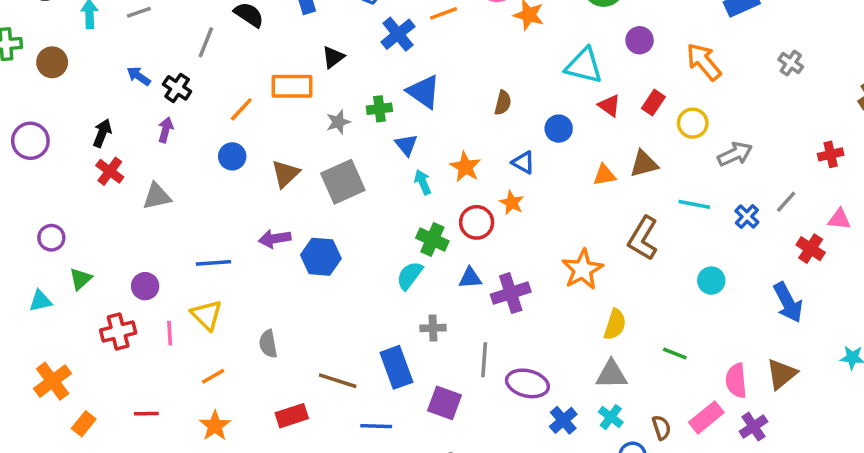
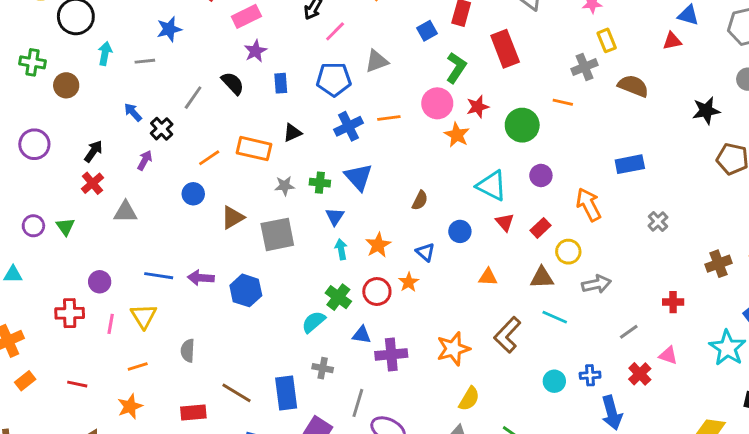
brown triangle: (644, 164) -> (542, 278), moved
blue cross: (747, 217) -> (590, 375), moved, turned 30
purple arrow: (275, 239) -> (201, 278), moved
green triangle: (81, 279) -> (65, 227), moved, turned -36

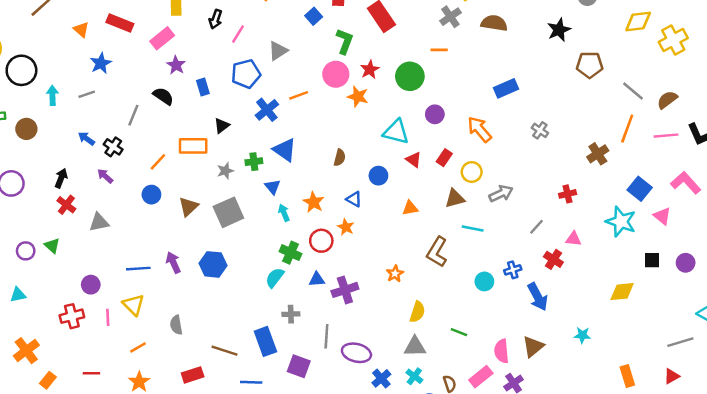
purple arrow: (145, 160) -> (105, 176), turned -63
purple arrow: (201, 278) -> (173, 262), turned 75
orange star: (453, 349) -> (395, 274), size x0.6

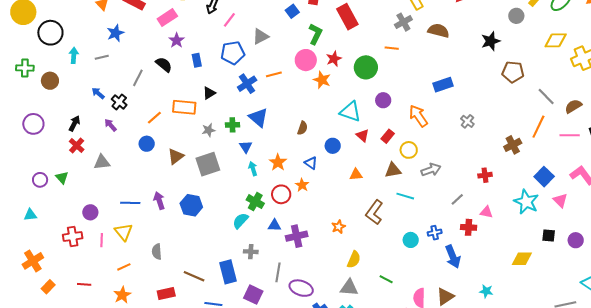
red cross: (553, 259) -> (469, 227), turned -35

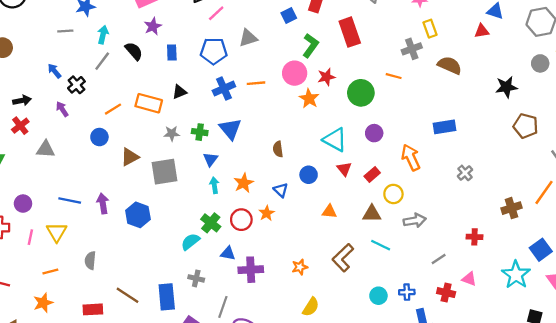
cyan arrow: (74, 55) -> (103, 35), moved
black arrow: (74, 123) -> (22, 100), turned 42
brown semicircle: (302, 128) -> (278, 149), turned 144

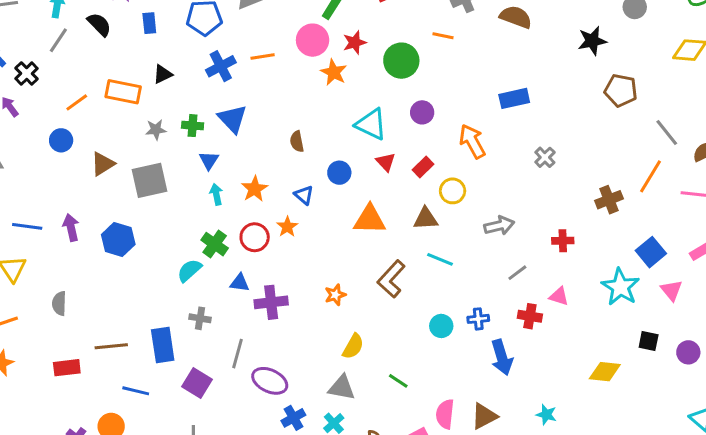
orange triangle: (329, 212) -> (370, 219), size x1.6
gray arrow: (415, 220) -> (499, 226), moved
brown line: (128, 295) -> (111, 346), turned -35

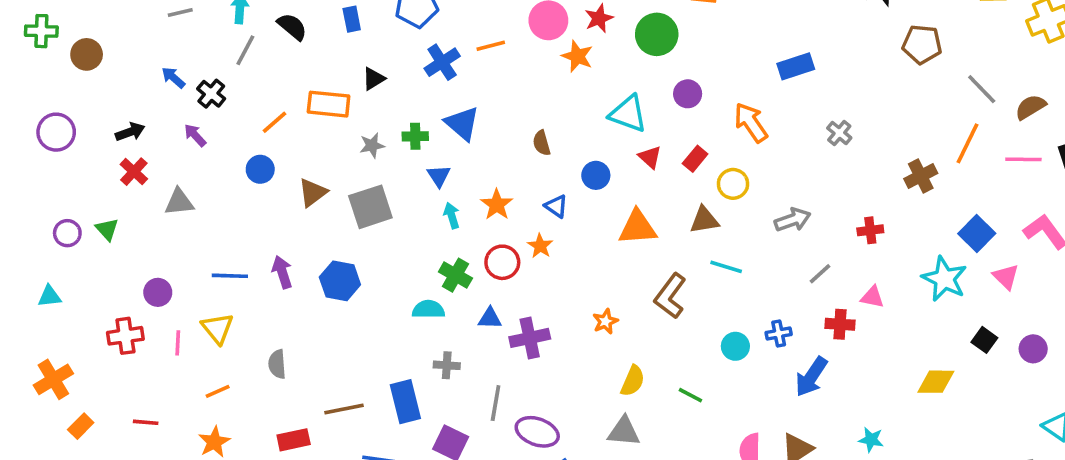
cyan semicircle: (189, 270) -> (428, 309), turned 48
black square: (649, 341) -> (984, 340), turned 30
blue arrow: (502, 357) -> (811, 377), turned 56
green line: (398, 381) -> (690, 395), moved

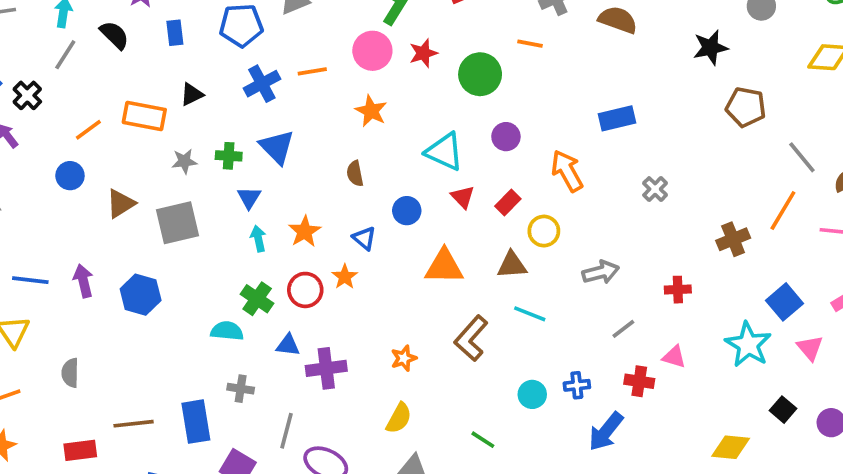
orange star: (577, 56) -> (371, 111), moved
yellow semicircle: (633, 381) -> (399, 418), moved

